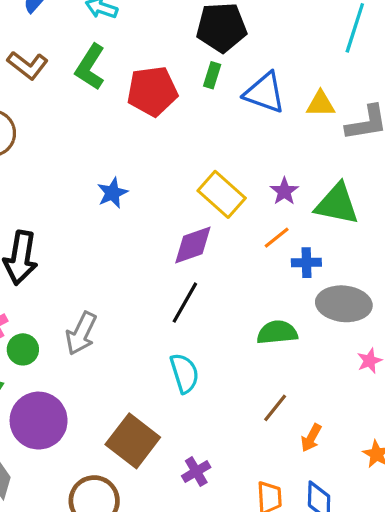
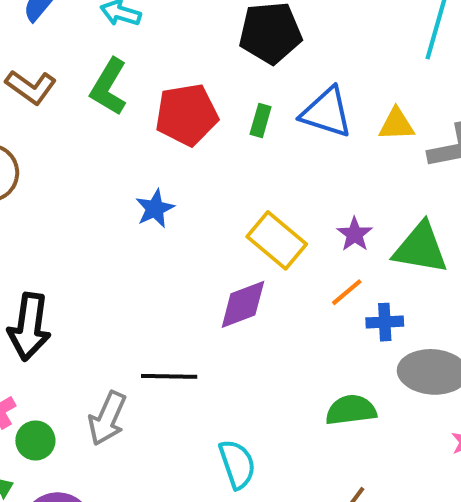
green rectangle: (212, 75) -> (261, 121), moved
blue star: (112, 193) -> (155, 209), moved
black line: (185, 303) -> (169, 376), moved, turned 63

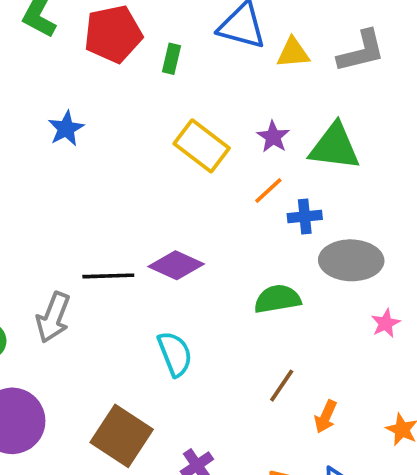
green rectangle: (261, 121) -> (172, 59), moved
yellow triangle: (396, 124) -> (293, 53), moved
blue star: (155, 209) -> (66, 129), moved
purple diamond: (243, 304) -> (176, 265), moved, turned 48

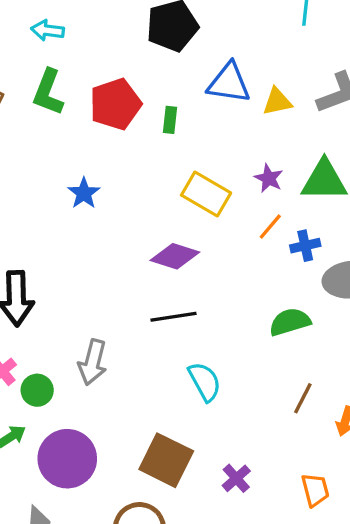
purple diamond: (176, 265) -> (175, 256), moved
black line: (108, 276) -> (173, 317), moved

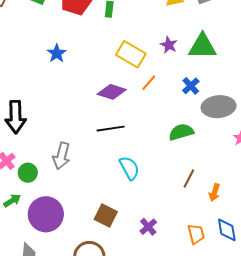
orange line: (270, 227) -> (149, 83), moved
blue cross: (305, 246) -> (191, 86), turned -30
brown square: (166, 460) -> (106, 216), size x0.7

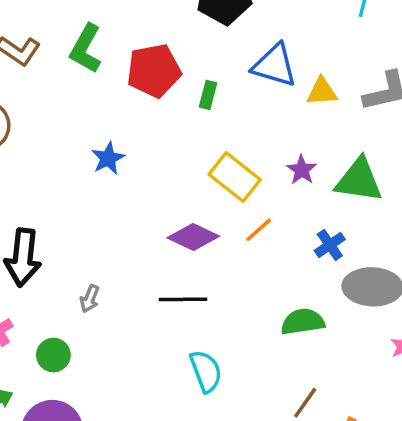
gray arrow: (61, 156) -> (90, 299), moved, size x0.6
green circle: (28, 173) -> (53, 355), moved

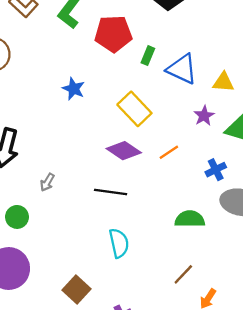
blue triangle: (274, 65) -> (182, 69), moved
yellow triangle: (322, 92) -> (223, 82), moved
blue star: (108, 158) -> (74, 89), turned -30
yellow rectangle: (235, 177) -> (134, 109), moved

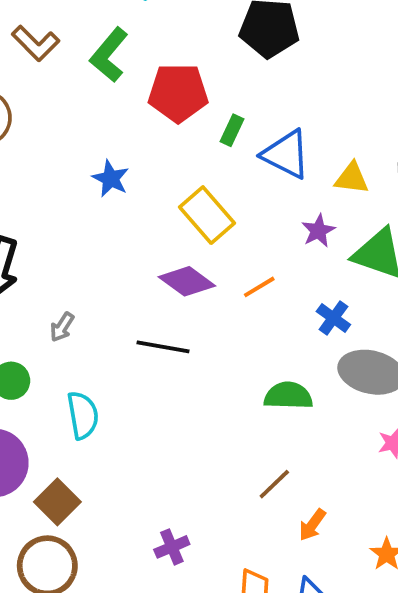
blue cross: (216, 170) -> (333, 318), turned -30
cyan semicircle: (119, 243) -> (83, 415), moved
brown square: (77, 289) -> (57, 502), moved

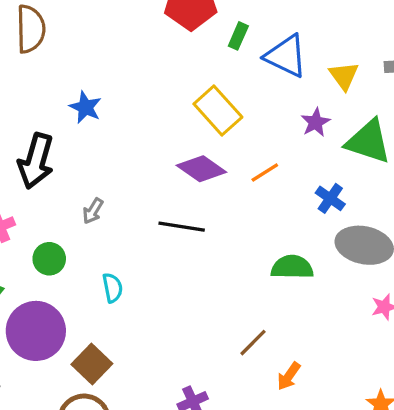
yellow triangle: (352, 178) -> (344, 76), turned 48
blue star: (111, 179) -> (85, 107), moved
cyan semicircle: (83, 415) -> (113, 288), size x0.7
brown line: (274, 484) -> (253, 343), moved
orange arrow: (312, 525) -> (289, 376), moved

